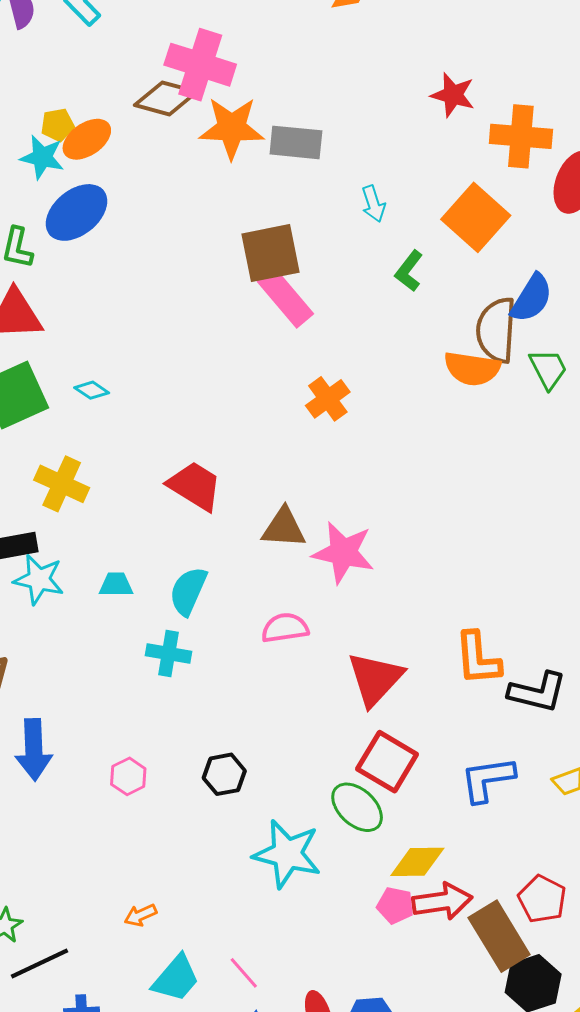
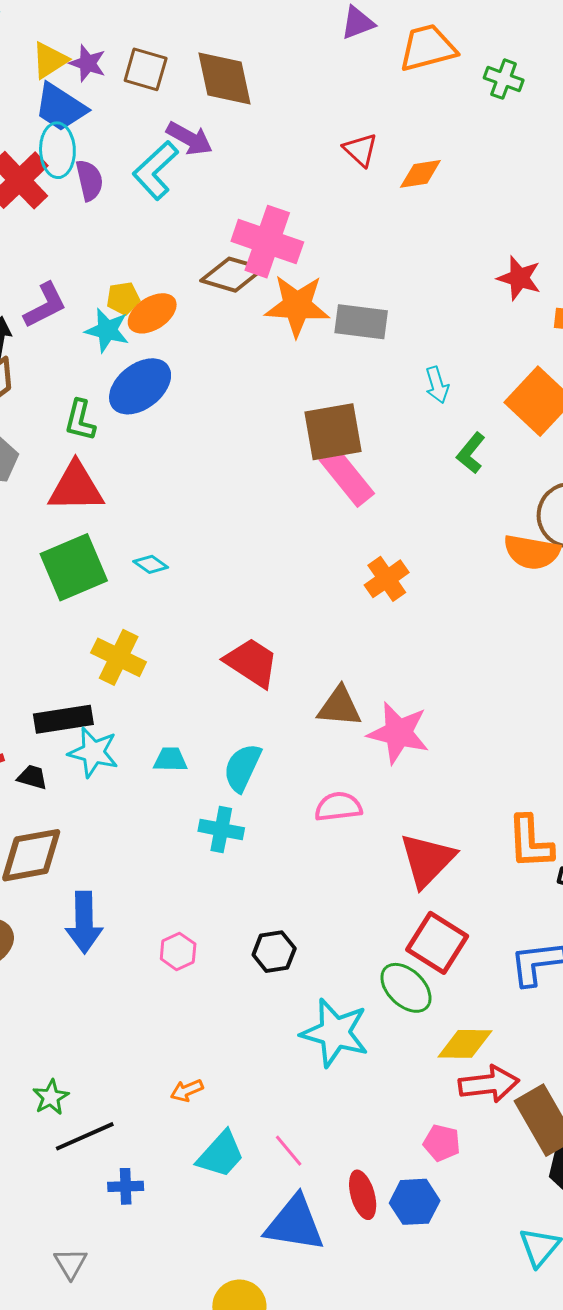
pink pentagon: (395, 905) -> (442, 1143), moved

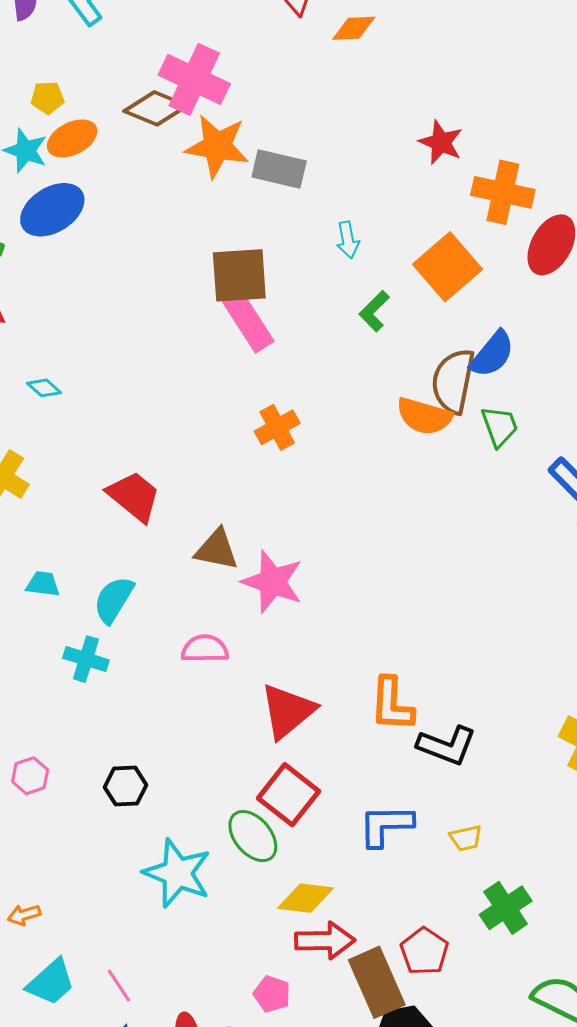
yellow pentagon: (123, 298) -> (47, 98), moved

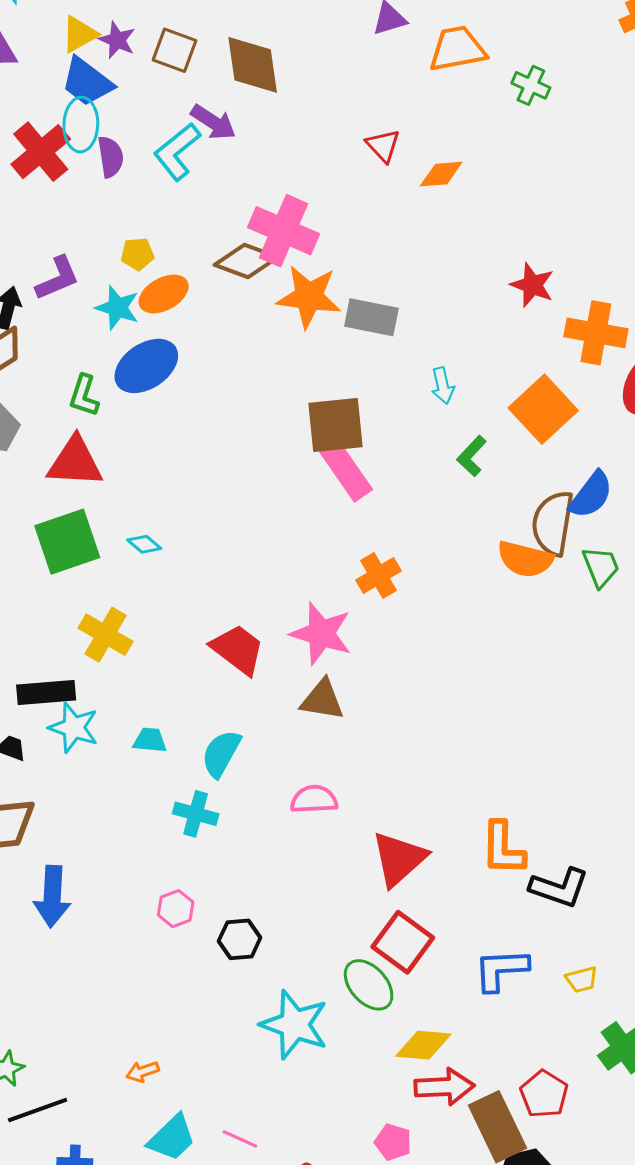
pink star: (272, 582) -> (321, 633), moved
pink hexagon: (30, 776) -> (176, 909), moved
pink line: (119, 985) -> (240, 1139), turned -30

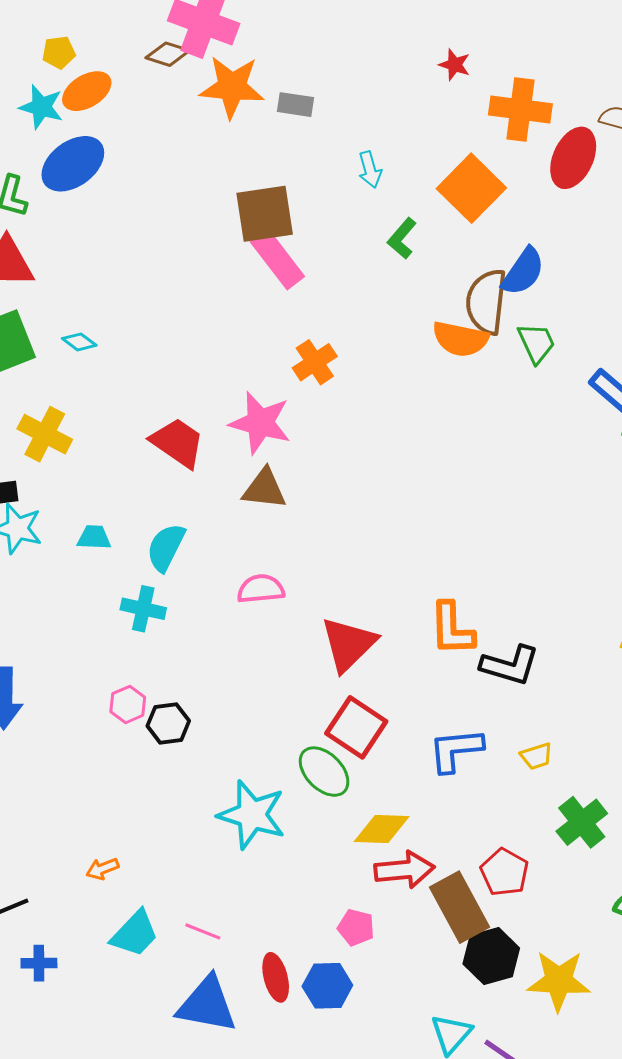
brown diamond: (246, 261) -> (168, 54), size x0.7
red star: (532, 285) -> (455, 65), size x0.7
gray rectangle: (371, 317) -> (295, 105), size x0.7
black hexagon: (240, 939) -> (168, 723), moved

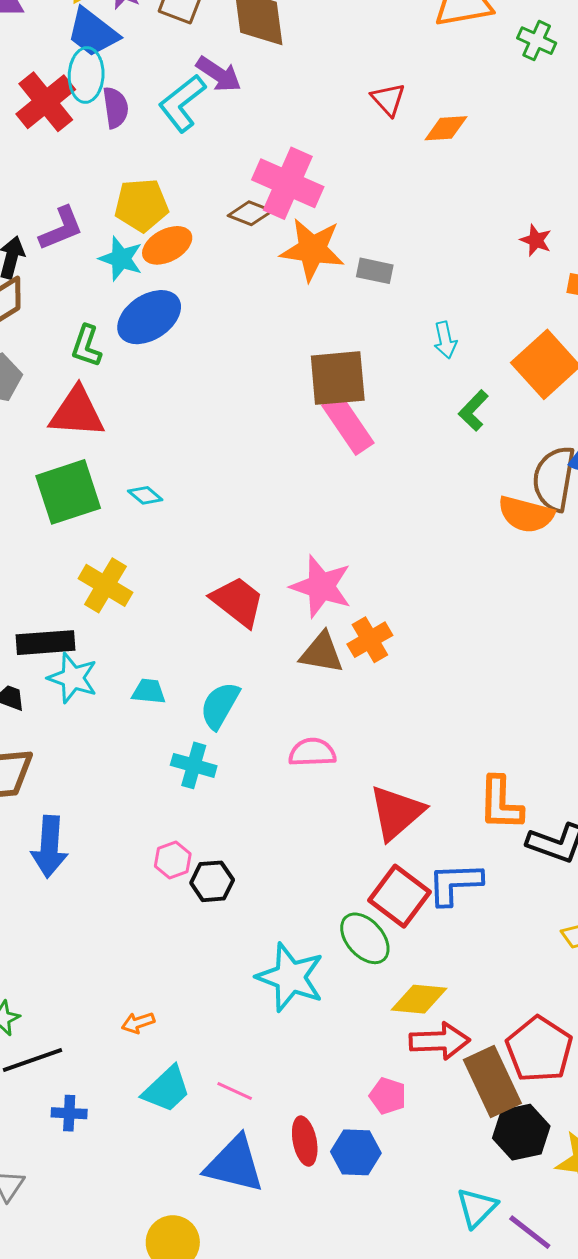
yellow pentagon: (59, 52) -> (141, 205), size x1.6
orange cross: (315, 362) -> (370, 640), moved
blue L-shape: (456, 750) -> (455, 884), moved
red pentagon: (504, 872) -> (539, 1049), size x1.4

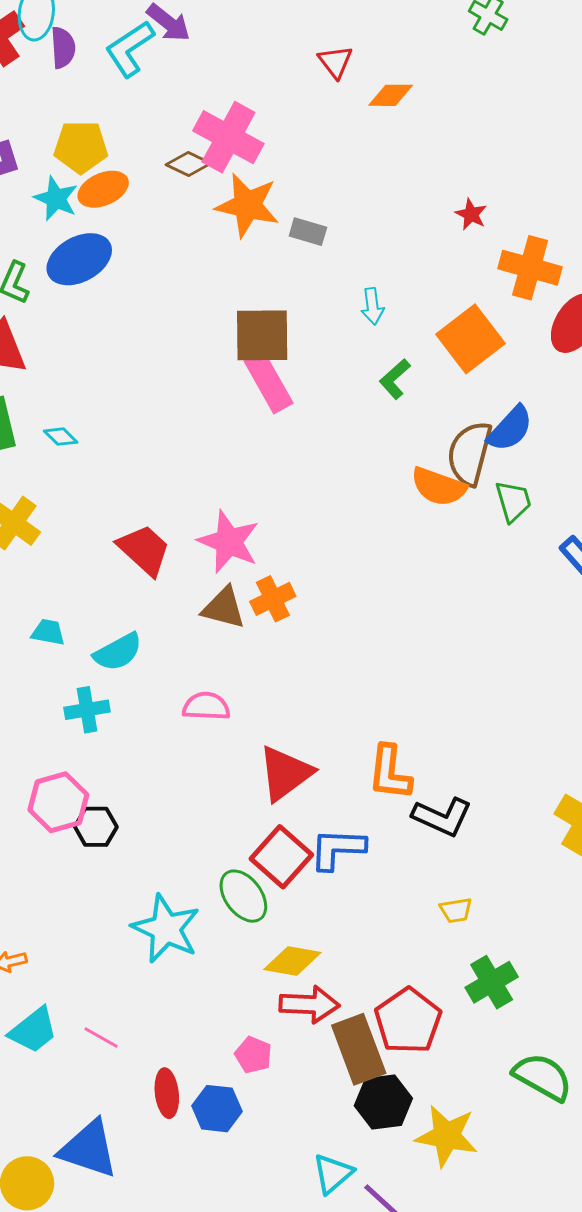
cyan semicircle: (220, 705) -> (118, 652), turned -153
cyan cross: (194, 765) -> (87, 710), turned -30
pink hexagon: (173, 860) -> (58, 802), size x1.6
blue triangle: (235, 1164) -> (89, 1149), moved

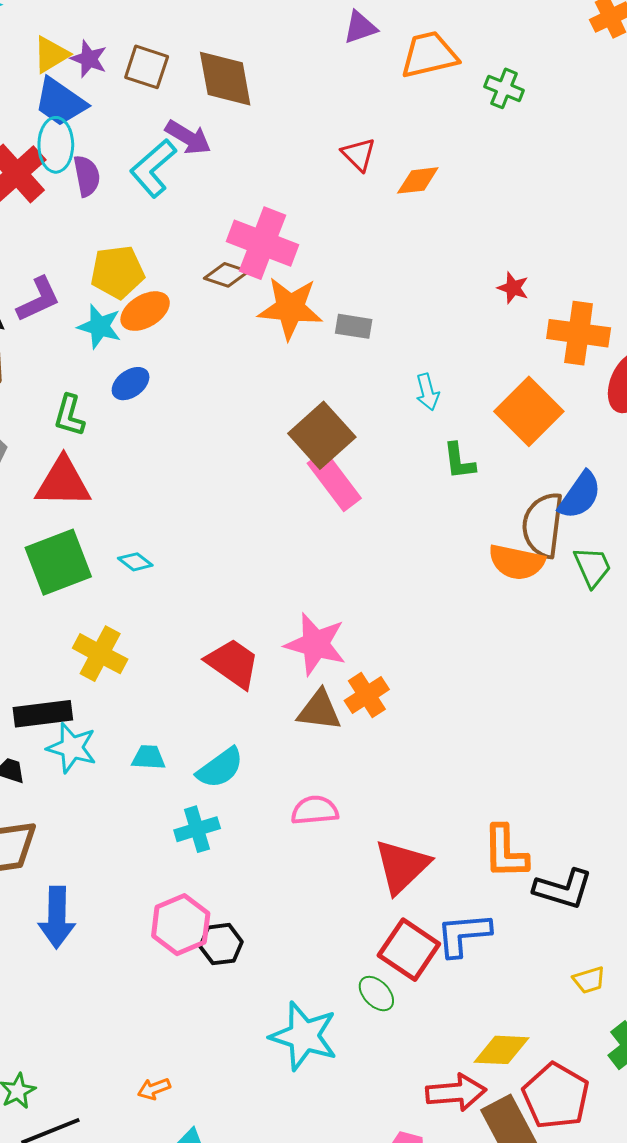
blue ellipse: (79, 259) -> (131, 384), size x0.6
brown square: (262, 335) -> (322, 435), turned -34
green L-shape: (395, 379) -> (459, 461), turned -48
green ellipse: (243, 896) -> (376, 994), size x0.7
yellow diamond: (292, 961) -> (501, 1050), moved

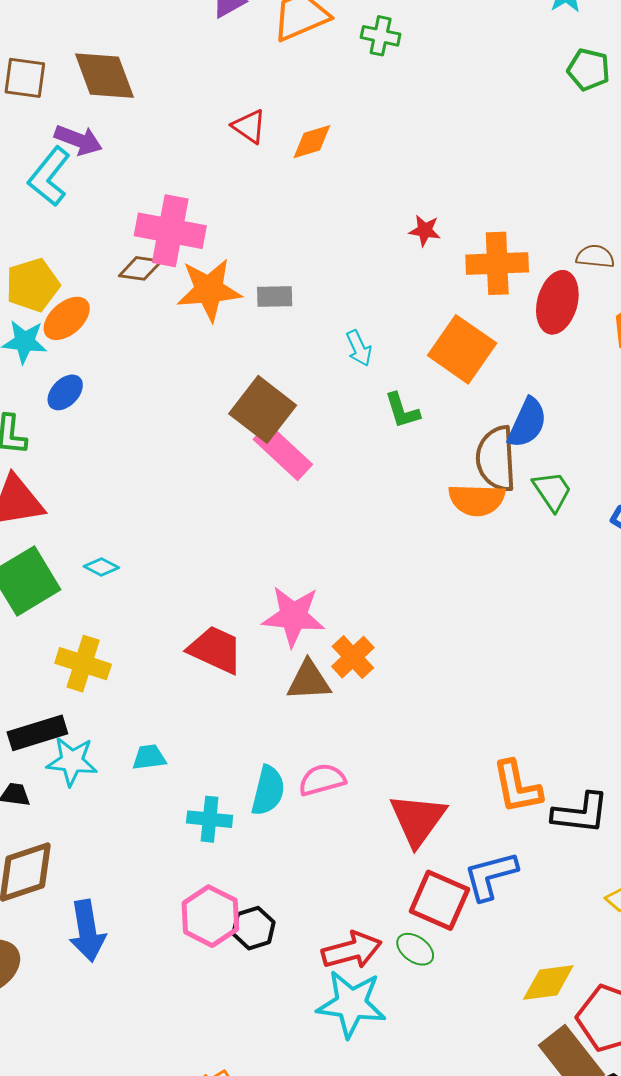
cyan semicircle: (220, 768) -> (268, 791), moved, turned -30
cyan cross: (197, 829) -> (210, 819), turned 33
red arrow: (456, 1092) -> (352, 950), moved

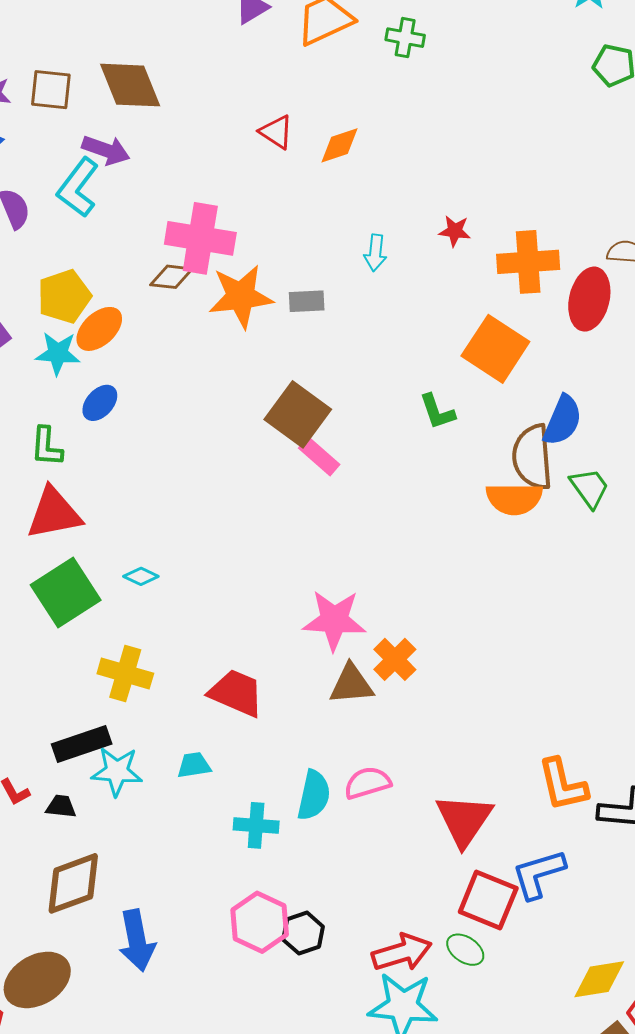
cyan arrow: (359, 348) -> (375, 253), moved, turned 33
pink rectangle: (283, 452) -> (319, 456), size x0.7
red trapezoid: (215, 650) -> (236, 693), moved

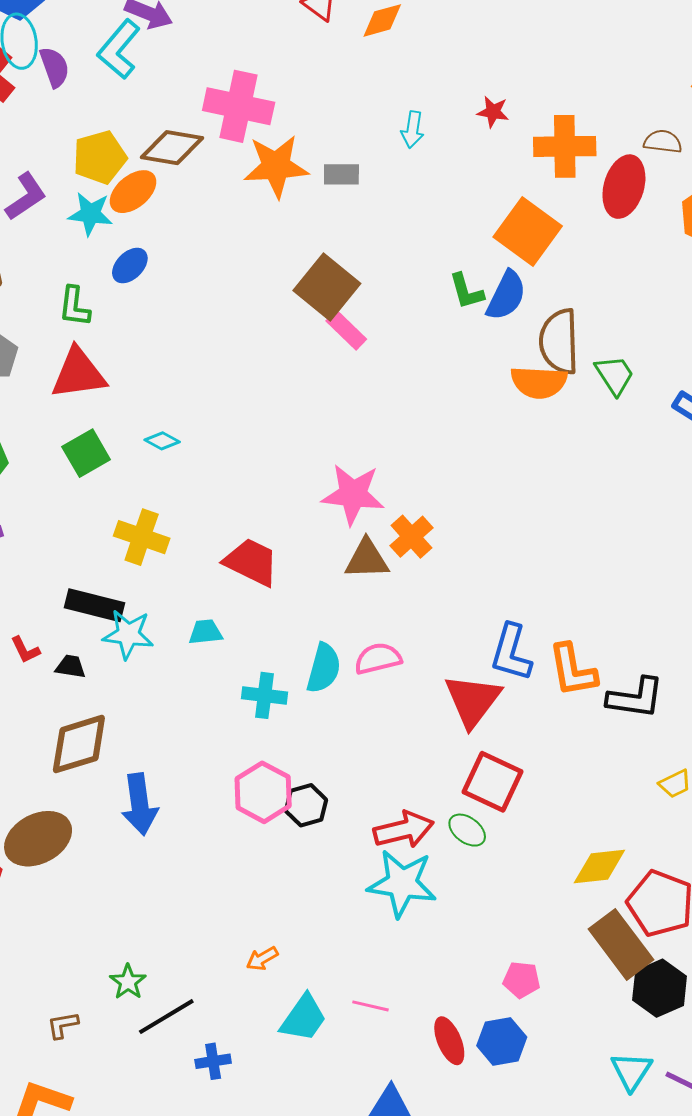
brown diamond: (171, 277) -> (172, 148), moved, size x1.4
blue semicircle: (563, 420) -> (506, 296), moved
green square: (66, 592) -> (86, 453), size x0.7
black rectangle: (82, 744) -> (94, 605), turned 30
blue L-shape: (538, 874) -> (511, 653), moved, turned -60

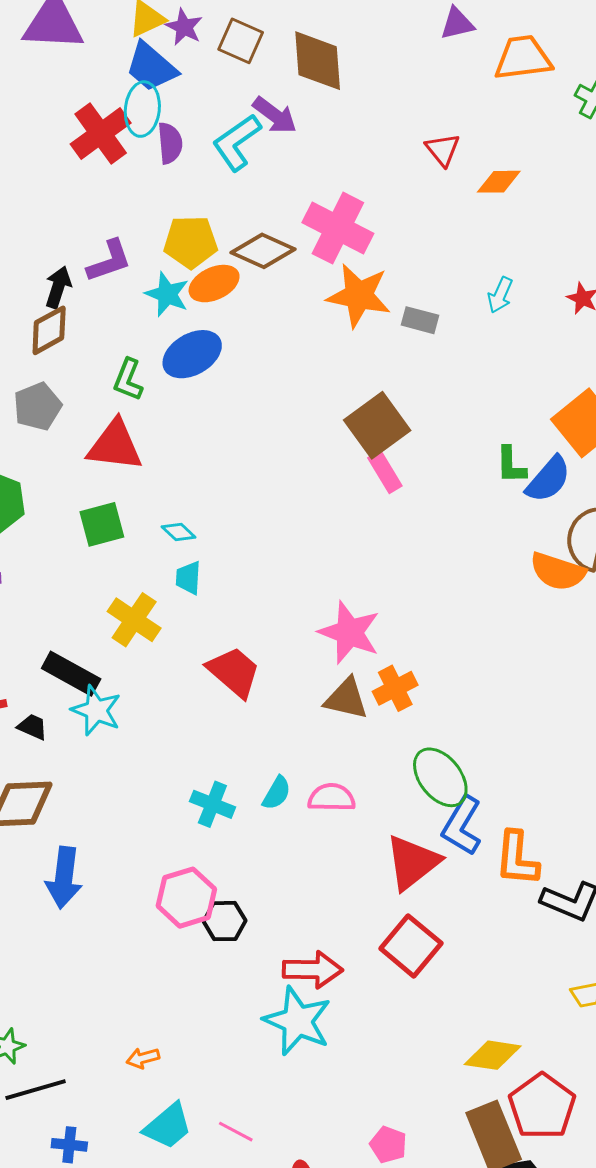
blue ellipse: (130, 266) -> (192, 354), size x1.5
cyan trapezoid: (205, 632) -> (188, 578), moved, turned -96
cyan semicircle: (324, 668) -> (277, 793), size x0.7
green ellipse: (467, 830) -> (440, 777), moved, size x1.6

